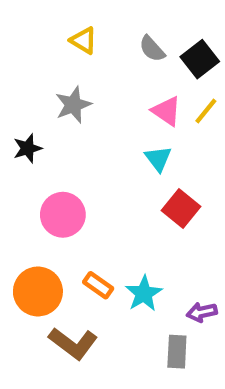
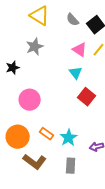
yellow triangle: (84, 40) -> (40, 16), size x1.5
gray rectangle: (177, 352) -> (71, 166), moved

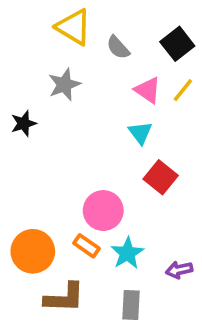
gray semicircle: (73, 20) -> (118, 47), moved
pink circle: (30, 100) -> (103, 211), moved
brown L-shape: (35, 162) -> (64, 298), turned -35

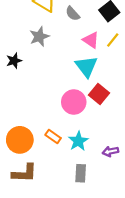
cyan triangle: (140, 133) -> (86, 66), size x1.5
pink circle: (103, 211) -> (74, 102), moved
brown L-shape: (64, 298) -> (24, 173), moved

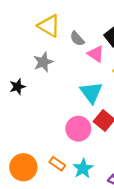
pink triangle: (91, 40) -> (96, 54), moved

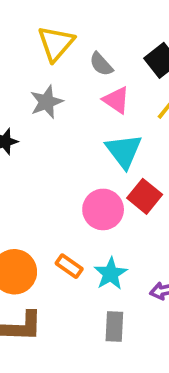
yellow triangle: (49, 26) -> (56, 43), turned 40
pink triangle: (96, 54) -> (116, 100), moved

